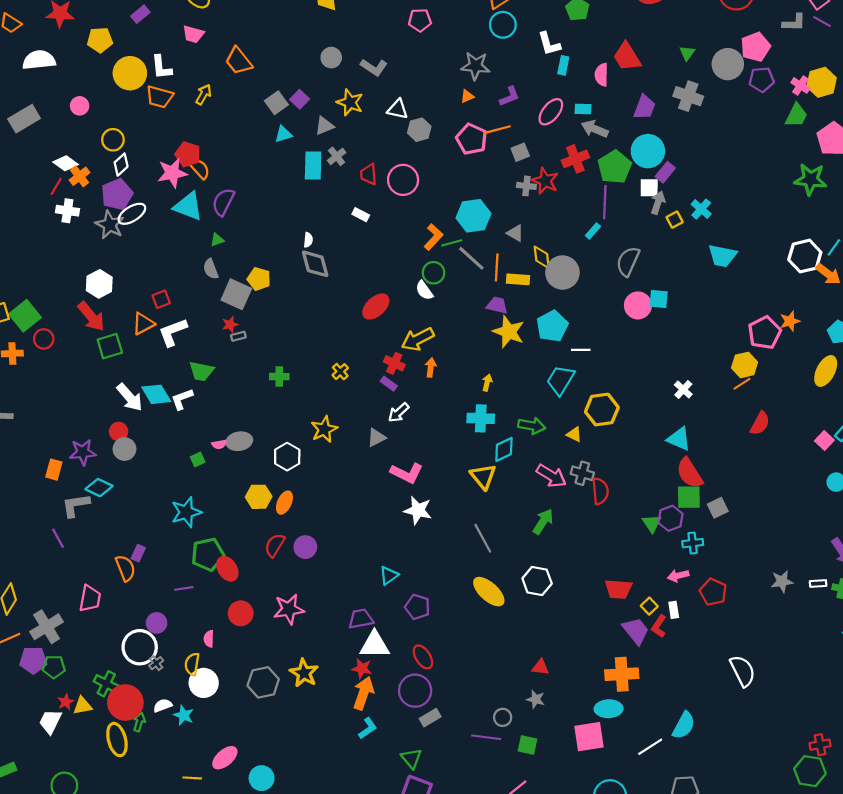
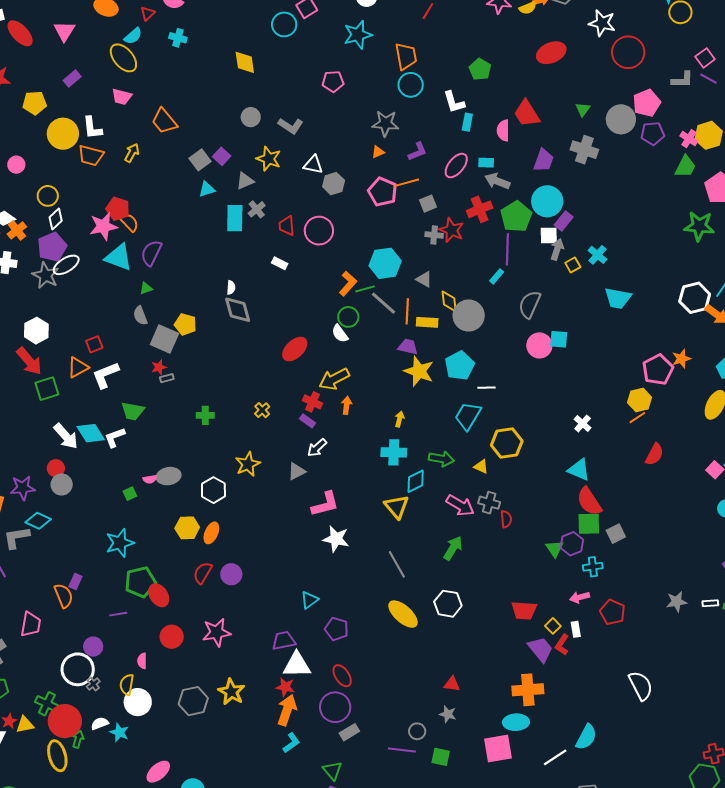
pink L-shape: (407, 473) -> (325, 504), turned -40
red semicircle: (600, 491) -> (506, 519), size x0.7

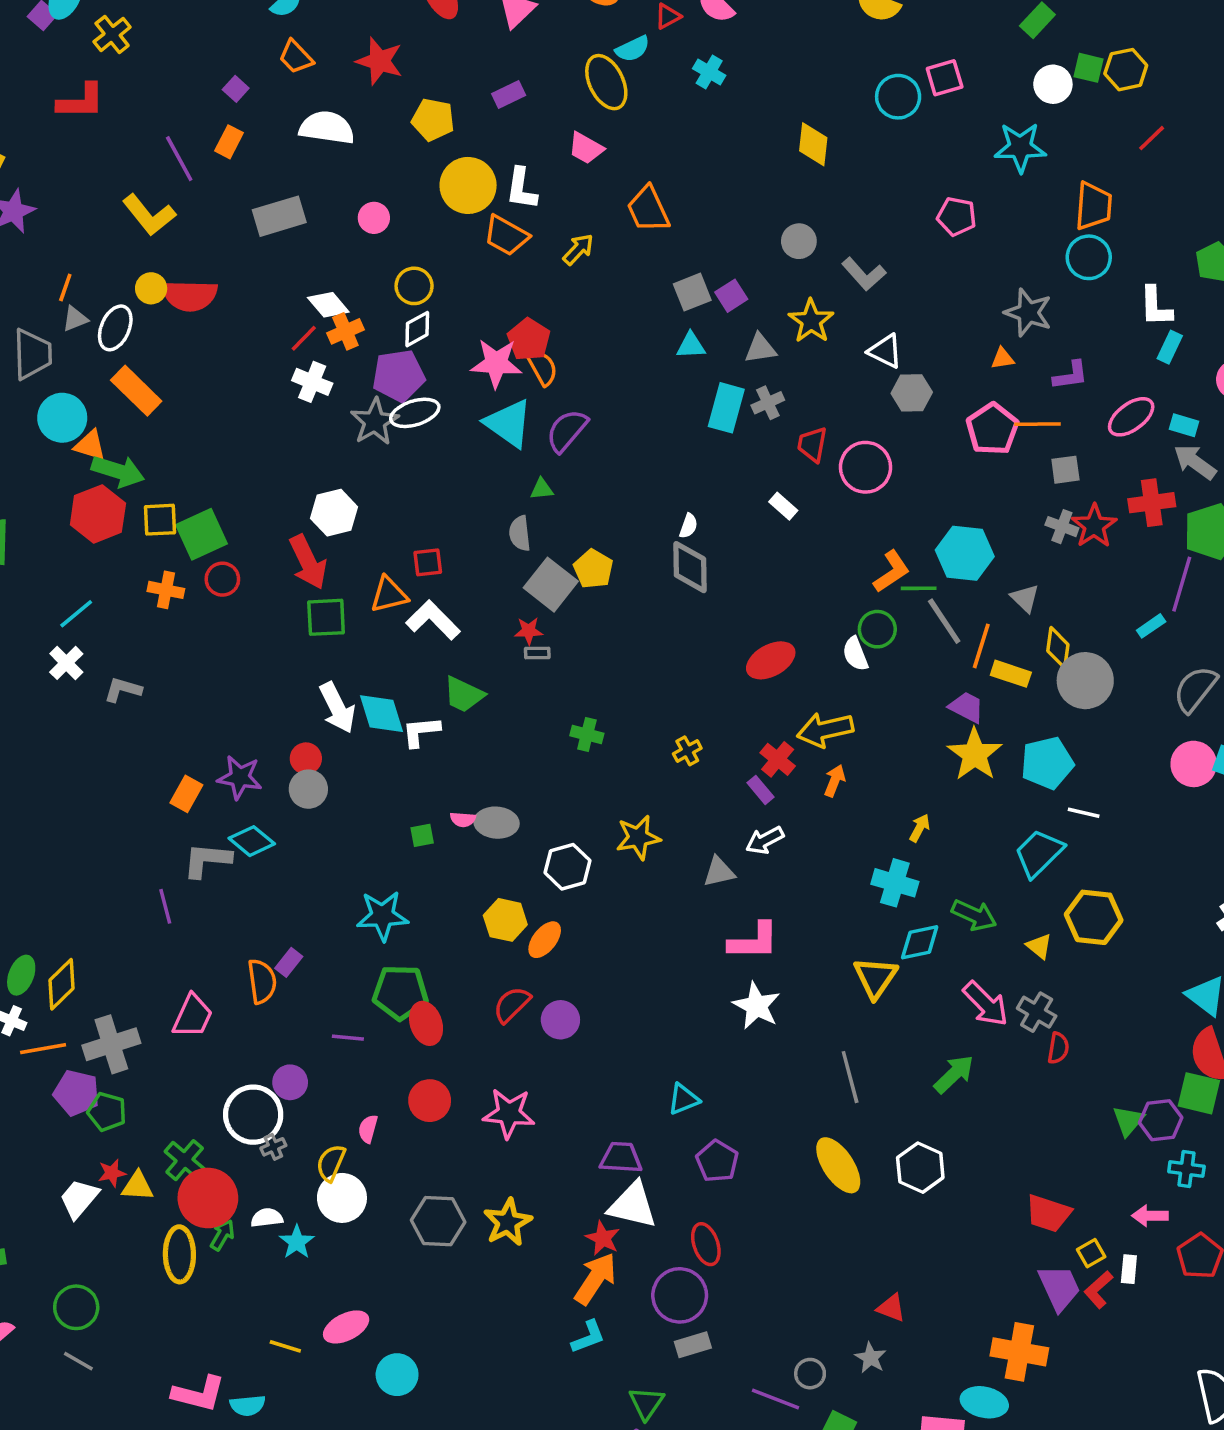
white L-shape: (105, 375) -> (433, 620), turned 52

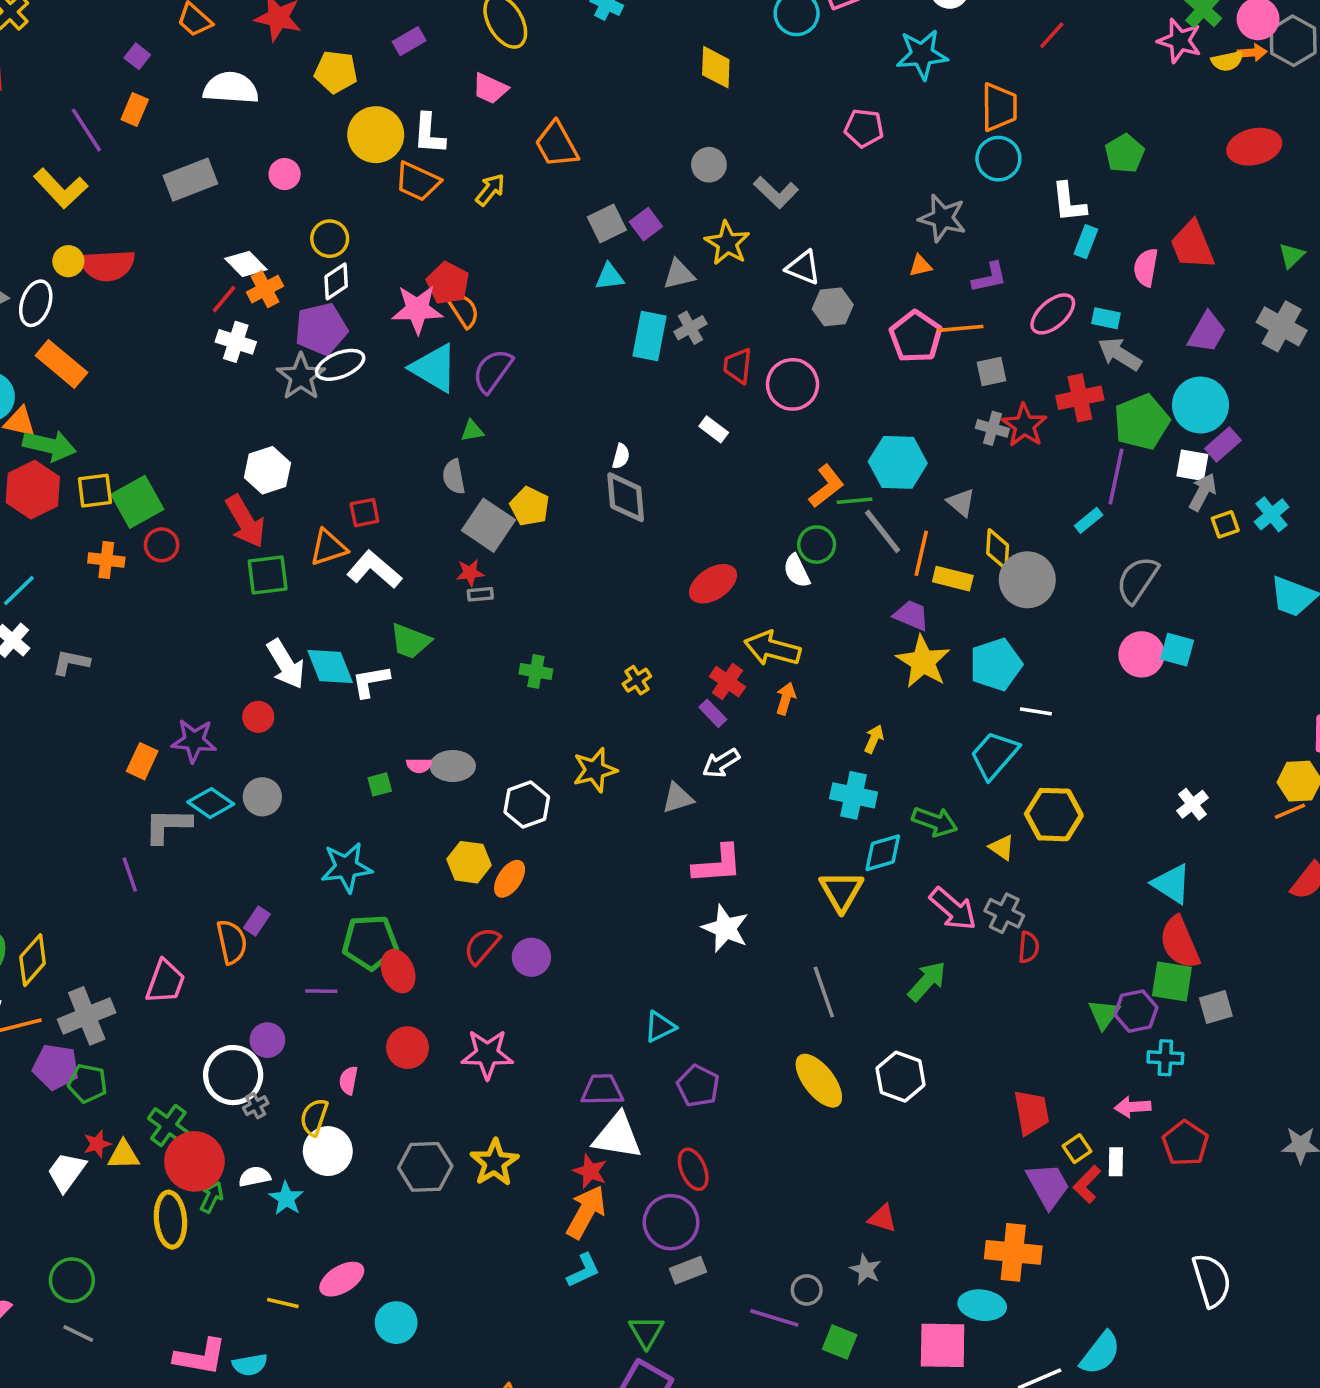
yellow arrow: (825, 730) -> (772, 649), turned 32
gray circle: (308, 789) -> (262, 797), moved
red trapezoid: (1048, 1213) -> (1031, 1112), turned -114

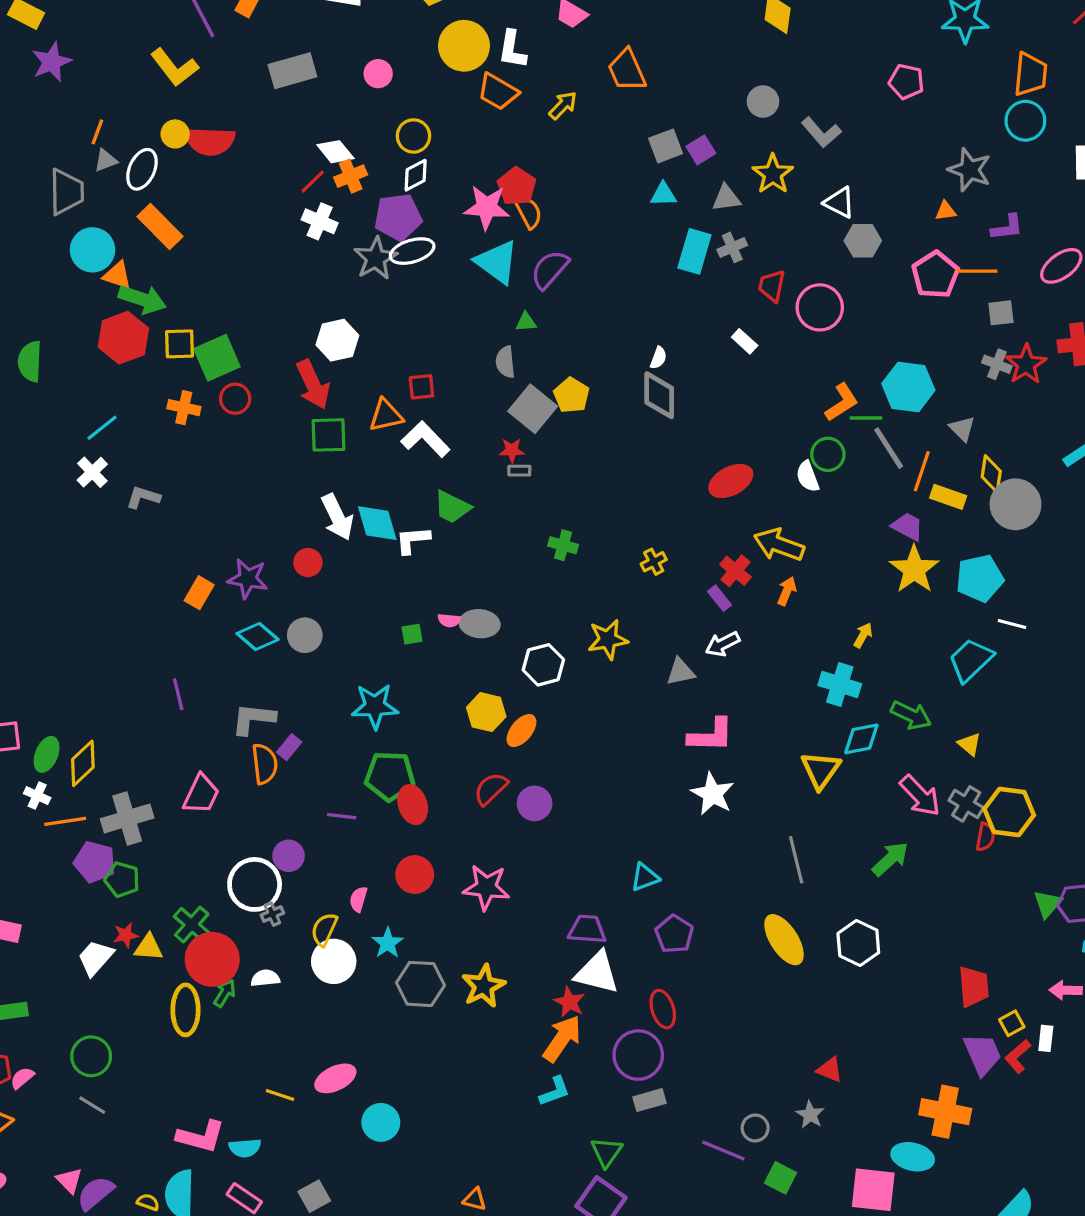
yellow hexagon: (1054, 815) -> (1009, 812), moved
gray L-shape: (168, 825) -> (253, 719), moved
cyan star: (286, 1198) -> (388, 943), moved

